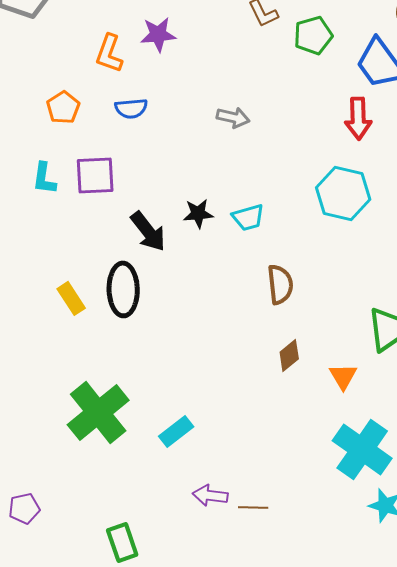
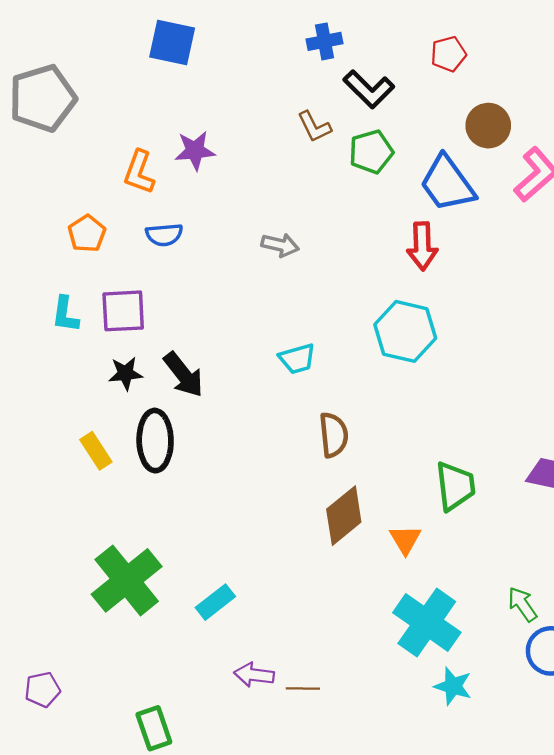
black star: (198, 213) -> (126, 373), moved
brown diamond: (289, 355) -> (344, 516), size x1.6

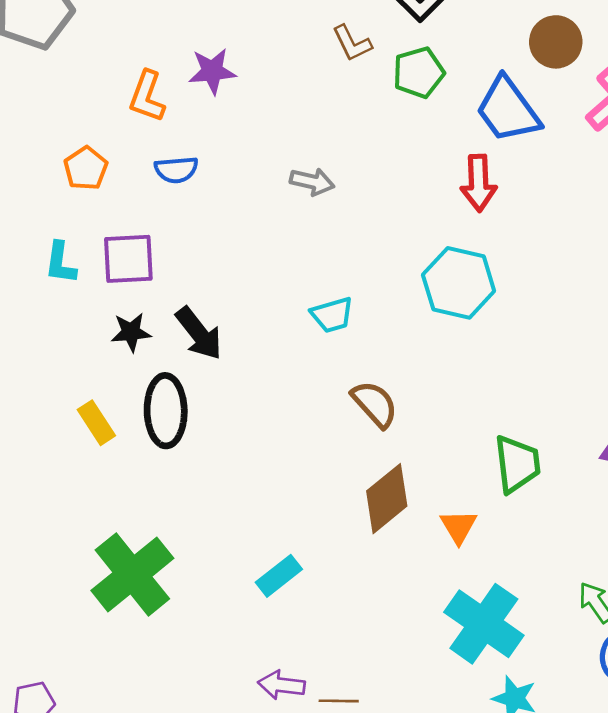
brown semicircle: (334, 435) -> (375, 404), turned -36
cyan rectangle: (215, 602) -> (279, 576), moved

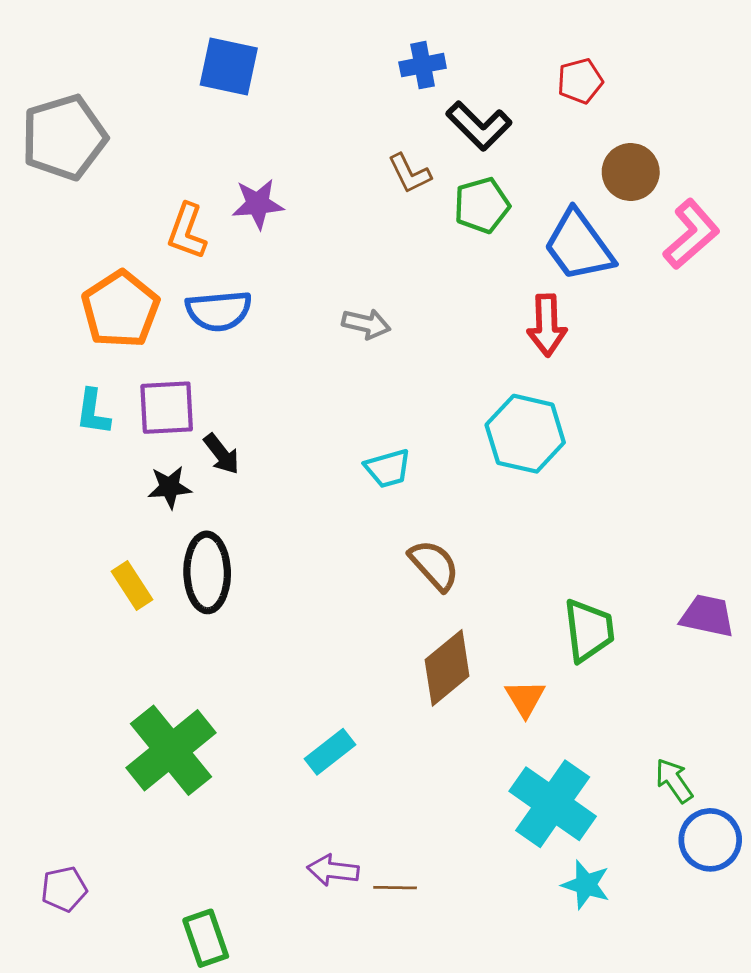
orange pentagon: (86, 168) -> (120, 309), size x1.6
blue semicircle: (176, 170) -> (219, 311), size x1.4
black arrow: (199, 333) -> (222, 454), moved, size x0.7

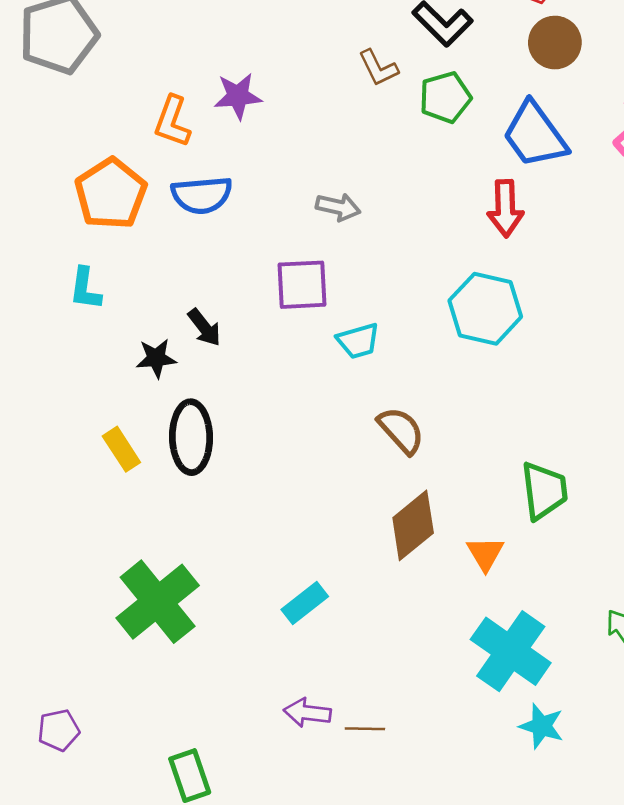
brown circle: (631, 172) -> (555, 43), moved
purple square: (167, 408) -> (302, 285), moved

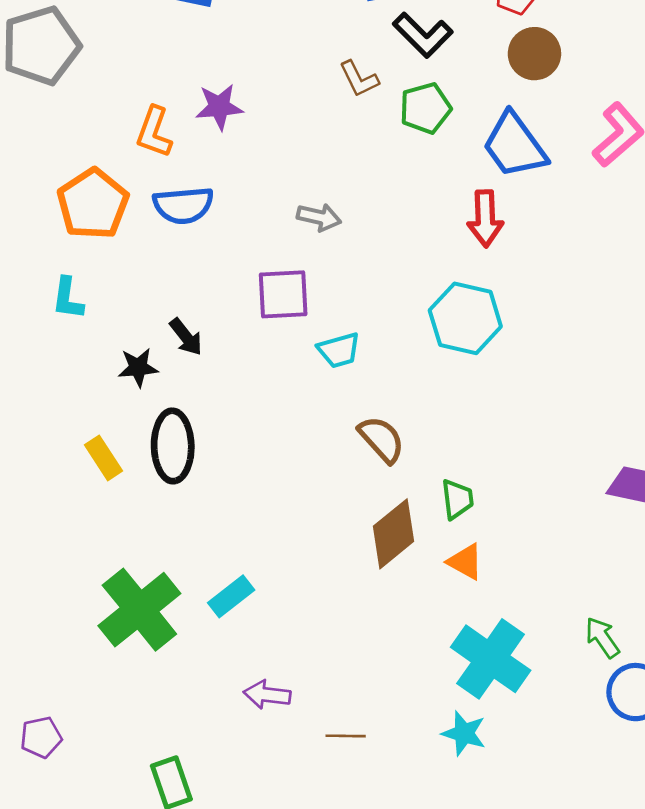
green trapezoid: (544, 491) -> (457, 499), moved, size x0.7
orange triangle: (485, 554) -> (465, 562), turned -30
cyan rectangle: (305, 603) -> (231, 596), moved
purple arrow: (307, 713) -> (267, 695), moved
cyan star: (541, 726) -> (464, 733), moved

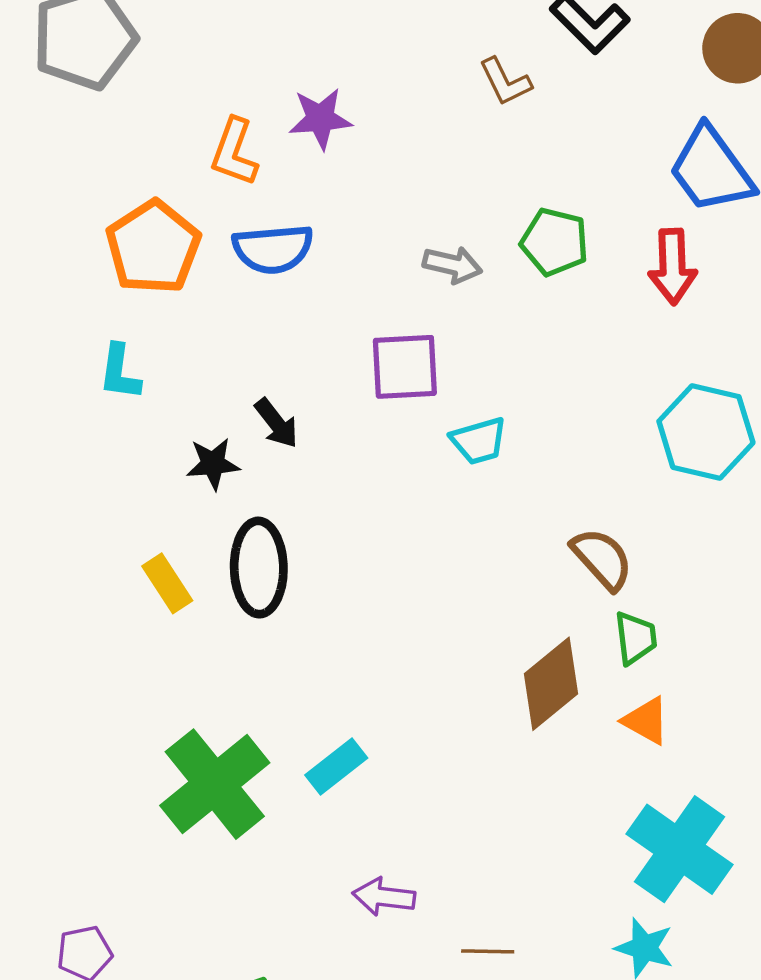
green pentagon: (425, 108) -> (555, 242), moved, turned 30
cyan hexagon: (465, 318) -> (706, 432), moved
brown semicircle: (382, 439) -> (602, 559), moved

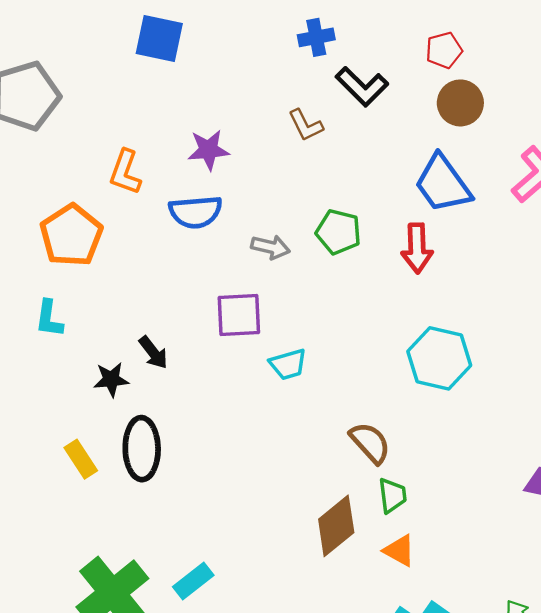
purple star: (320, 119) -> (208, 150), moved
blue semicircle: (273, 249) -> (196, 212), moved

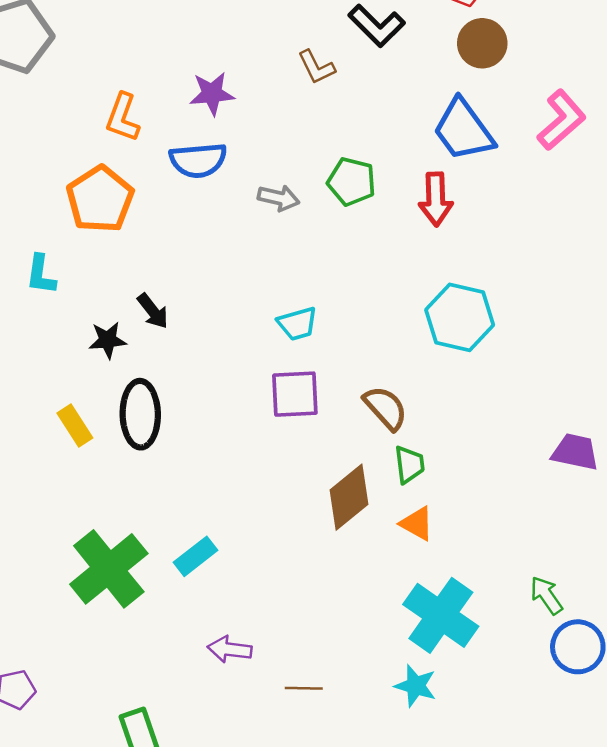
orange pentagon: (71, 235) -> (100, 199), moved
purple square: (239, 315) -> (295, 394), moved

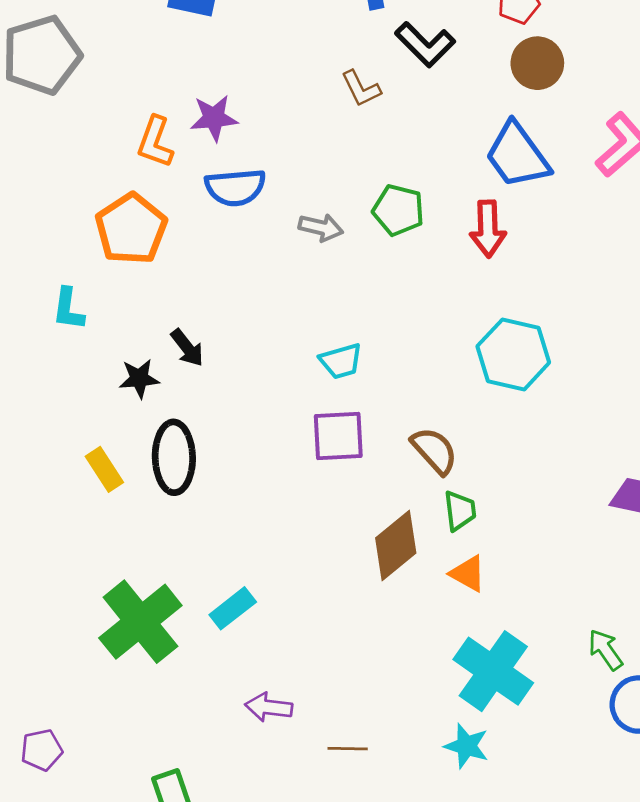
purple star: (212, 94) -> (214, 118), moved

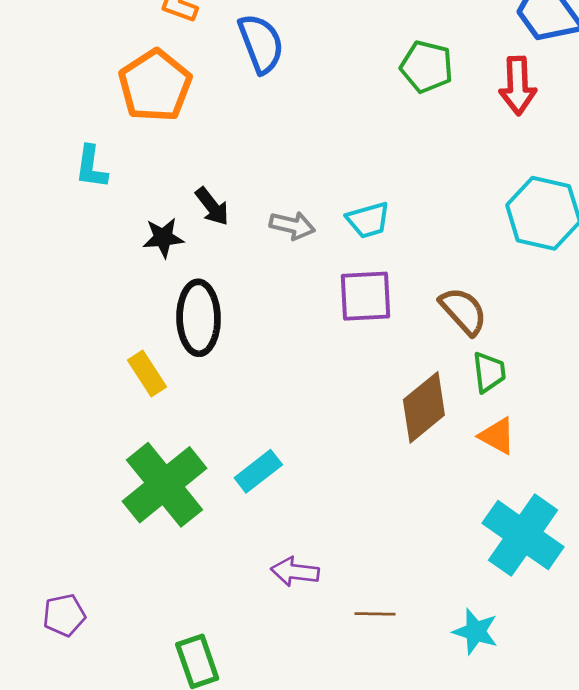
blue semicircle: (235, 187) -> (261, 44), turned -106
gray arrow: (321, 227) -> (292, 225), moved
yellow rectangle: (104, 469) -> (147, 373), moved
cyan star: (467, 746) -> (476, 631), moved

